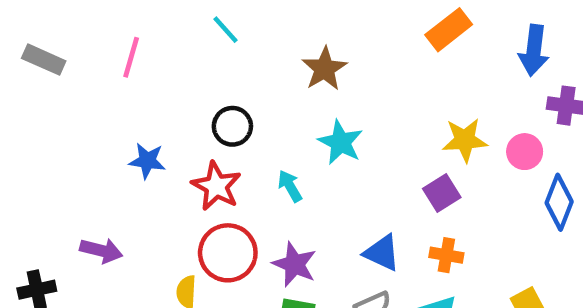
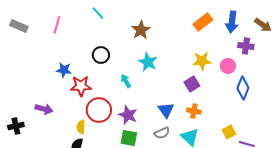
orange rectangle: (449, 30) -> (203, 22), moved
red star: (216, 186) -> (81, 86), moved, turned -30
blue triangle: (382, 253) -> (166, 110), turned 30

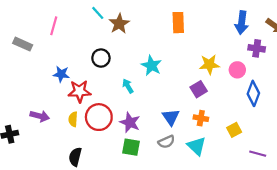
orange rectangle: (203, 22) -> (178, 23), moved, turned -54
gray rectangle: (19, 26) -> (23, 44), moved
brown star: (141, 30) -> (119, 24), moved
yellow semicircle: (81, 127) -> (73, 119), moved
yellow square: (229, 132) -> (234, 130), moved

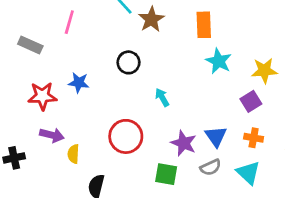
orange rectangle: (178, 23) -> (204, 25), moved
cyan star: (151, 66) -> (219, 61), moved
red star: (79, 91) -> (42, 96), moved
yellow semicircle: (73, 119) -> (73, 154), moved
purple star: (130, 122) -> (184, 143), moved

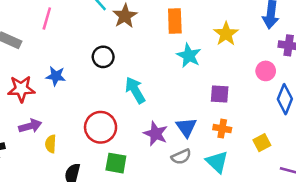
yellow star: (264, 71) -> (226, 34), moved, turned -30
cyan arrow: (162, 97) -> (135, 90), size x1.5
purple square: (251, 101) -> (220, 94), turned 36
purple arrow: (52, 135) -> (30, 126), turned -30
green square: (166, 174) -> (116, 163), moved

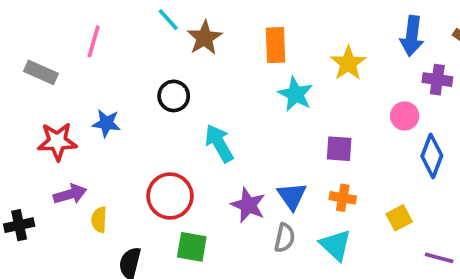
gray semicircle: (181, 157) -> (285, 238), turned -54

